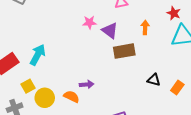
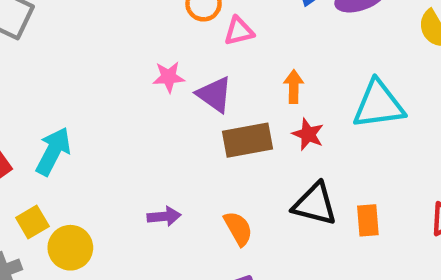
red star: (174, 13) -> (308, 134), moved
black triangle: (154, 80) -> (315, 204), size x1.5
orange rectangle: (177, 87) -> (368, 220), turned -40
orange semicircle: (72, 97) -> (238, 228), moved, turned 35

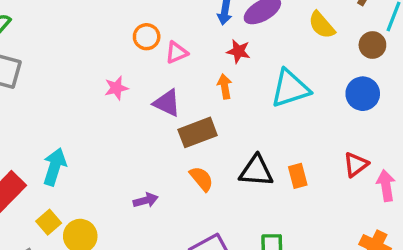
pink star: (169, 77) -> (116, 88), moved
red star: (308, 134) -> (238, 51), moved
orange semicircle: (238, 228) -> (201, 179), moved

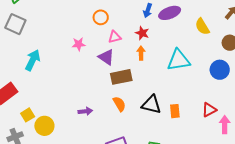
red star: (238, 51) -> (142, 33), moved
pink triangle: (177, 53) -> (115, 37), moved
cyan arrow: (55, 167) -> (33, 60), moved

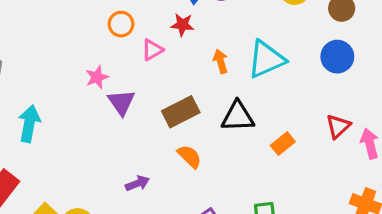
red star: (142, 33) -> (182, 25), moved
orange arrow: (141, 53) -> (221, 61), moved
purple triangle: (106, 57) -> (121, 102), moved, turned 36
black triangle: (151, 104) -> (238, 116), moved
orange rectangle: (175, 111) -> (283, 144), turned 72

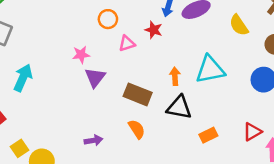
orange arrow: (221, 61) -> (175, 76), moved
brown rectangle: (181, 112) -> (138, 94), turned 36

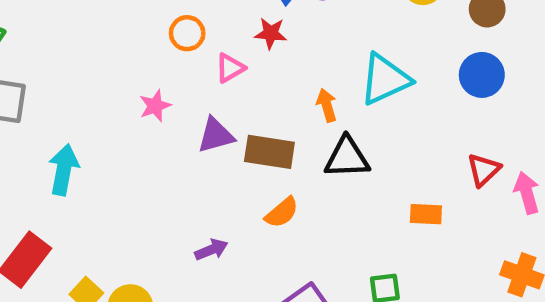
purple triangle: (95, 77) -> (216, 135), moved, turned 50
orange semicircle: (137, 129) -> (282, 212), turned 96
orange rectangle: (208, 135) -> (426, 214), moved, turned 42

